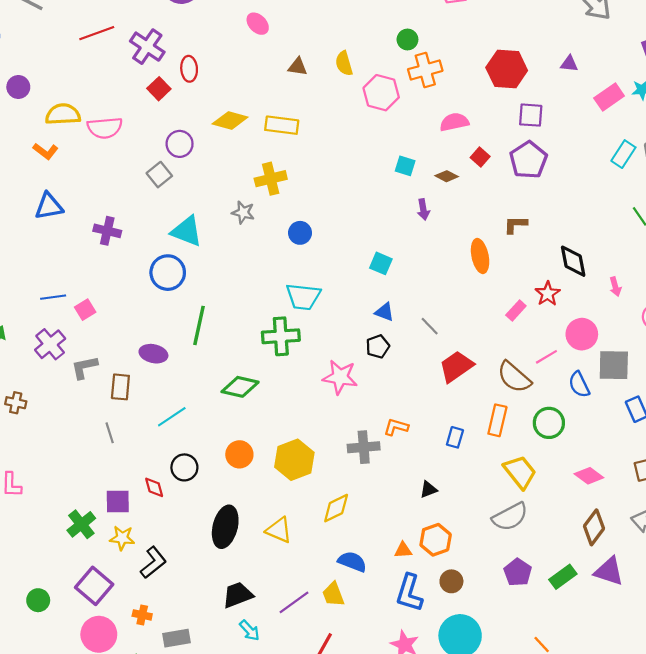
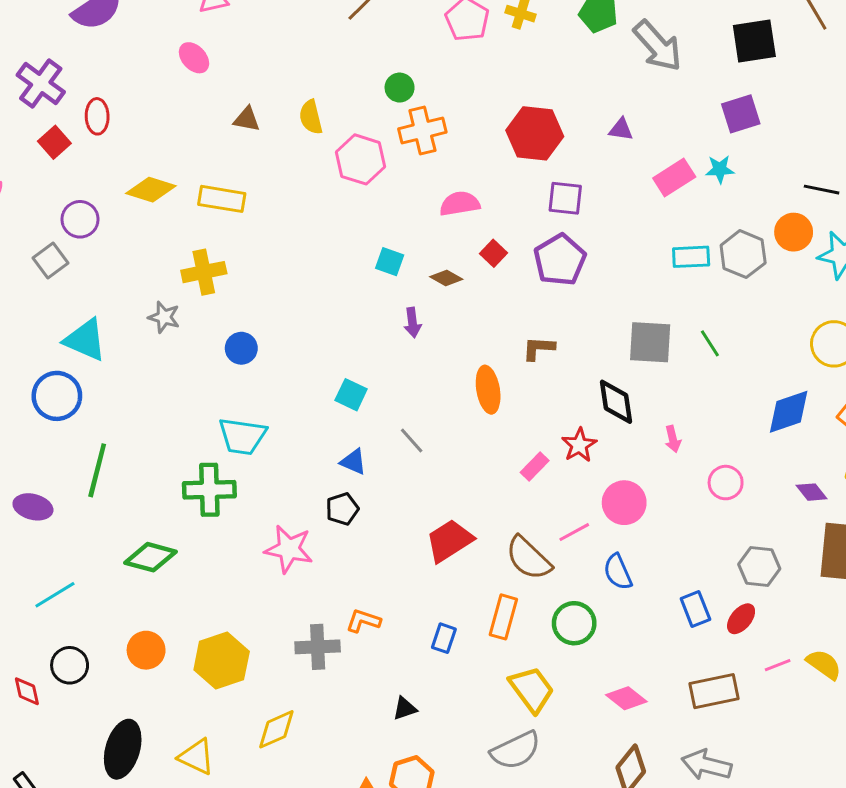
cyan rectangle: (623, 154) -> (691, 257), turned 52
gray line: (430, 326) -> (412, 441), moved
gray square: (614, 365) -> (650, 342), moved

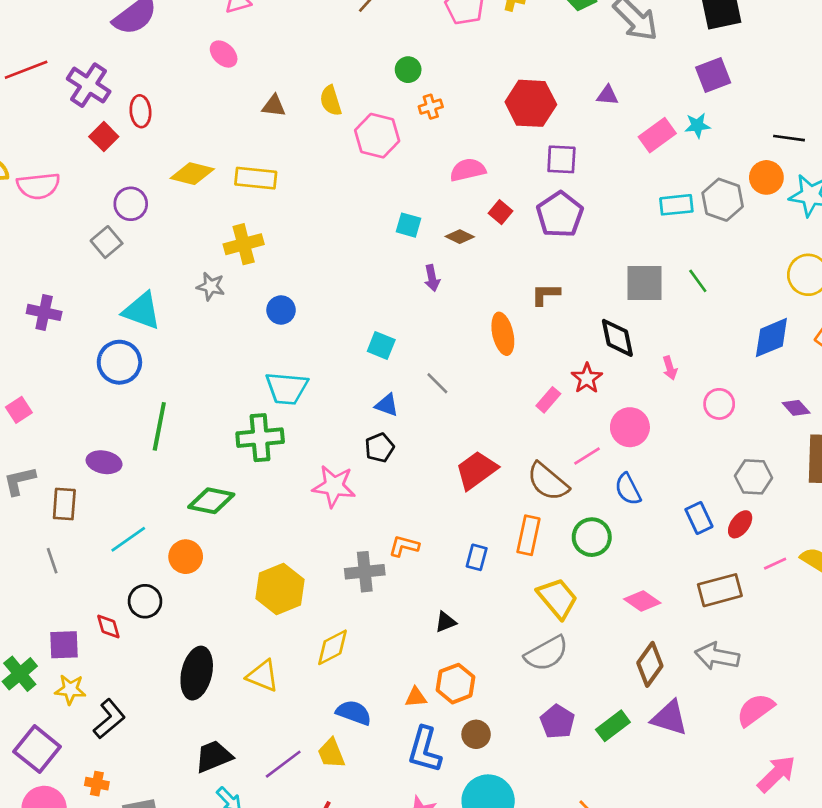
orange cross: (422, 131) -> (431, 107), size x0.6
orange circle: (146, 650) -> (186, 557), moved

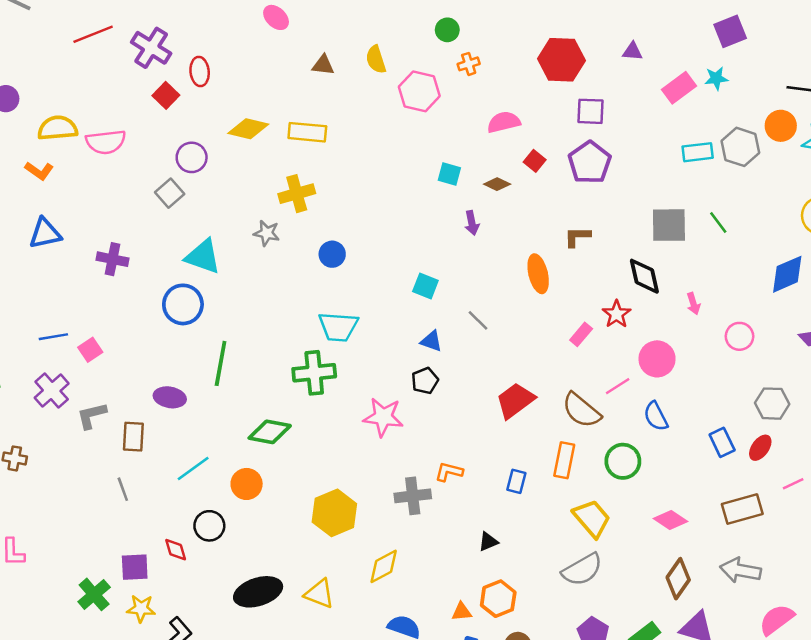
black ellipse: (197, 673) -> (258, 592), turned 60

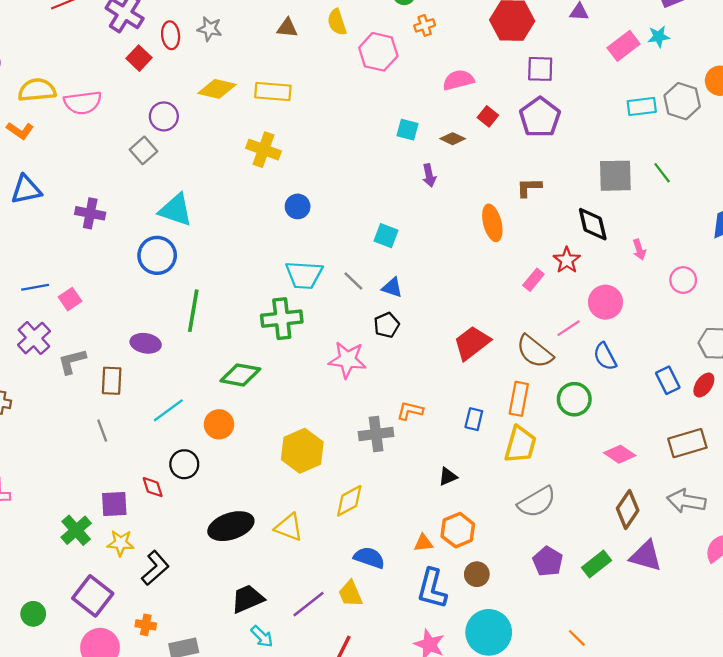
yellow cross: (297, 194) -> (264, 150), turned 36
gray star: (267, 233) -> (210, 29), moved
gray line: (478, 320) -> (353, 281), moved
yellow trapezoid: (592, 518) -> (520, 445), moved, turned 57

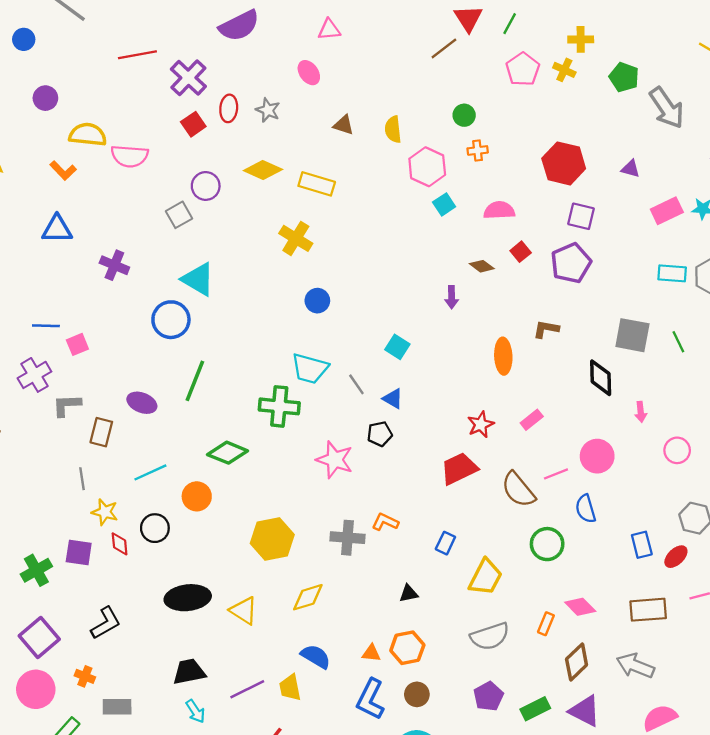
cyan square: (408, 130) -> (444, 204), moved, turned 30
red star: (567, 260) -> (481, 424), moved
orange rectangle: (519, 399) -> (546, 624), moved, size x0.7
yellow star: (121, 543) -> (105, 512), moved

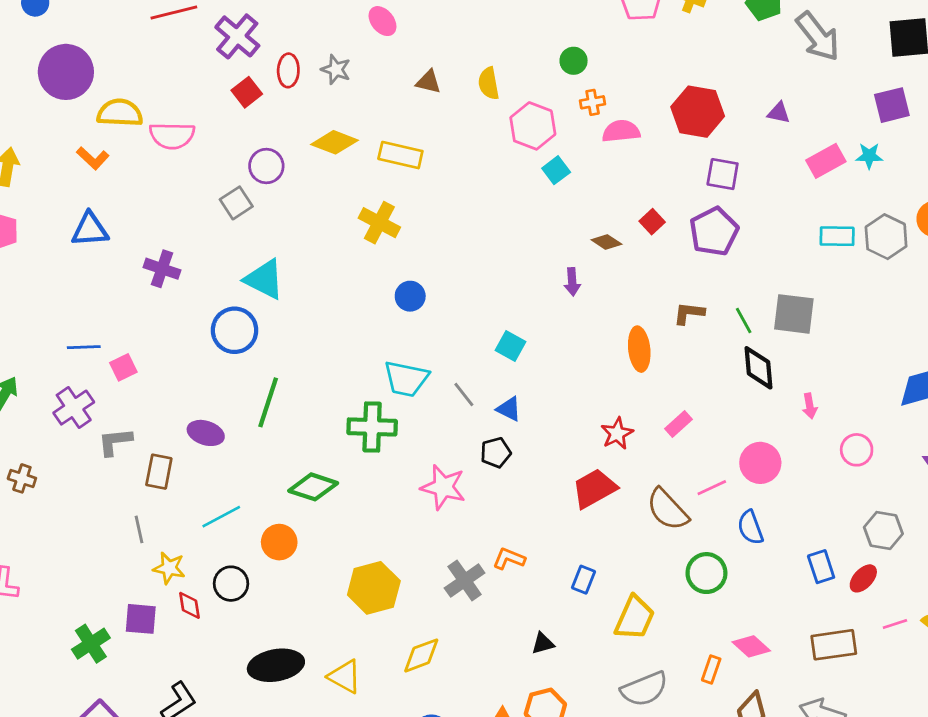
purple circle: (45, 98) -> (66, 72), size x1.8
pink semicircle: (499, 210) -> (621, 131), moved
green line: (678, 342) -> (744, 321), moved
gray cross: (347, 538) -> (465, 581), turned -36

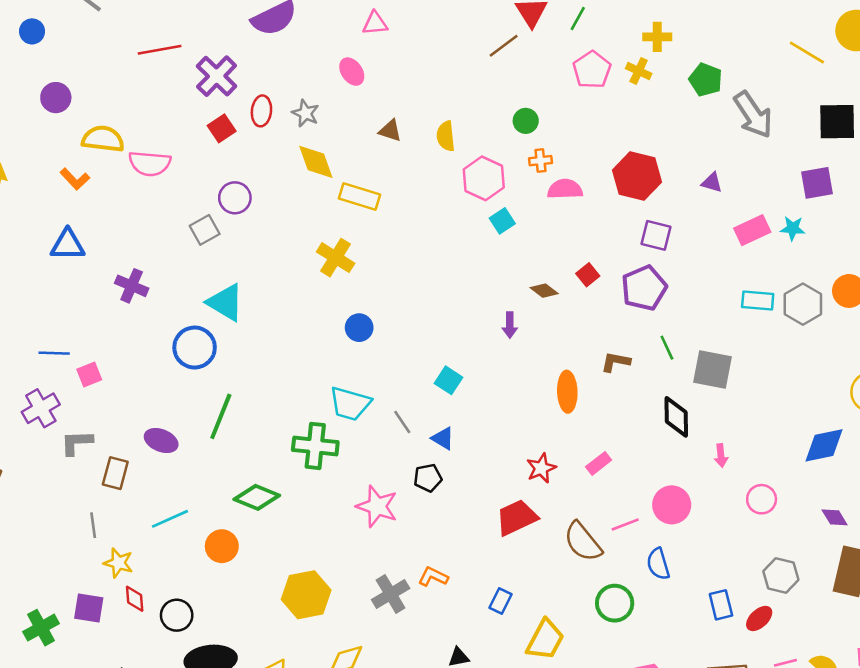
purple circle: (66, 72) -> (56, 98), size x0.6
yellow diamond: (334, 142) -> (316, 162), moved, turned 45
green line: (744, 321) -> (667, 348), moved
black circle: (231, 584) -> (177, 615), moved

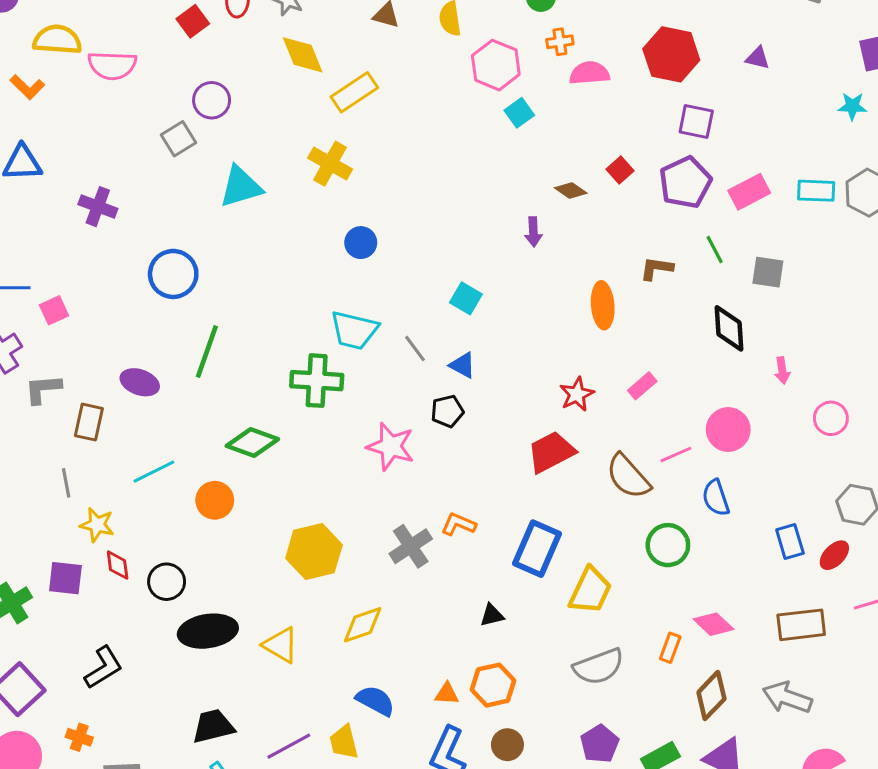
yellow rectangle: (359, 197) -> (354, 92), turned -48
pink rectangle: (752, 230) -> (749, 192), moved
cyan triangle: (225, 302) -> (241, 187), moved, turned -45
gray square: (713, 369) -> (768, 272), size x0.7
blue rectangle: (501, 601) -> (537, 549), size x1.8

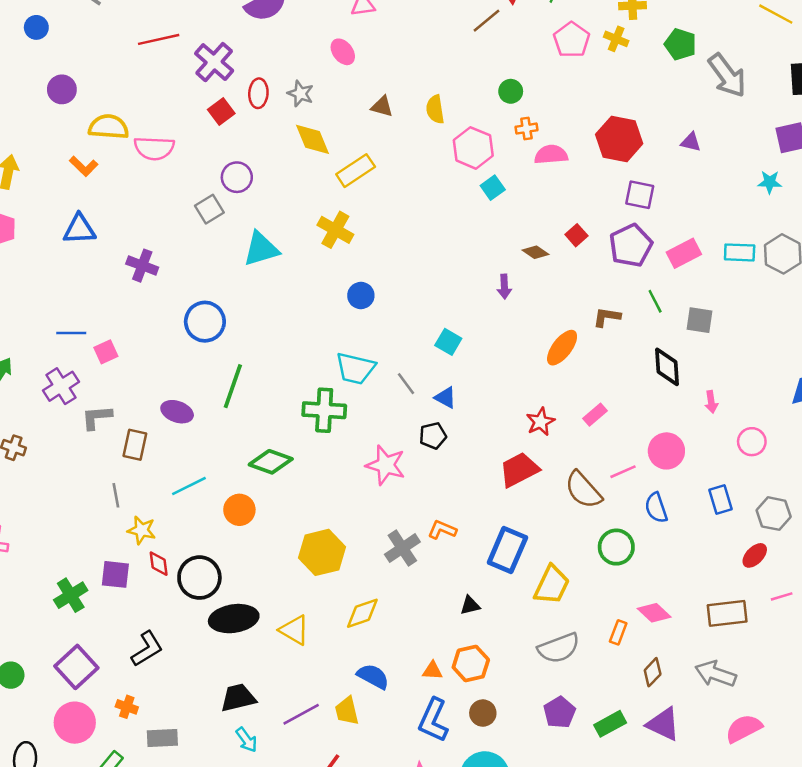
orange ellipse: (603, 305) -> (562, 348), turned 42
blue rectangle: (790, 541) -> (720, 500), moved
black circle: (167, 582) -> (199, 578), size x1.4
brown diamond: (711, 696) -> (653, 672), size x0.7

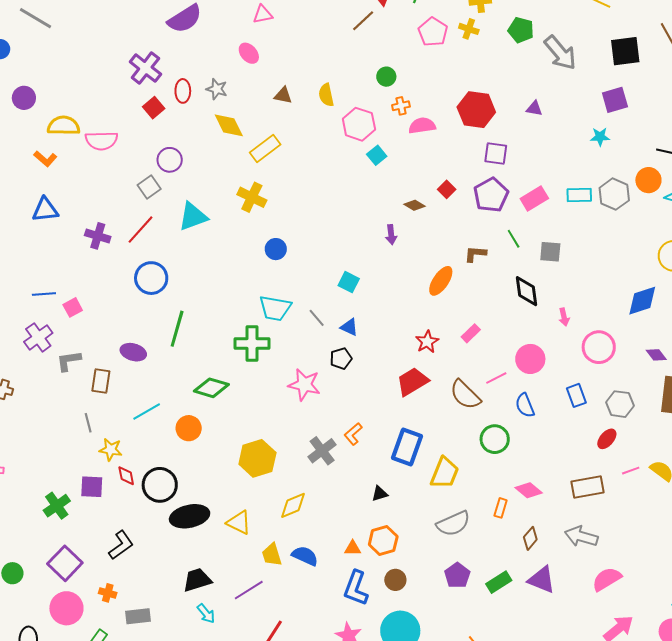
red line: (159, 39) -> (140, 230), moved, turned -32
pink circle: (752, 442) -> (599, 347), size x1.4
orange L-shape: (442, 530) -> (353, 434), turned -60
yellow trapezoid: (347, 711) -> (272, 555), moved

